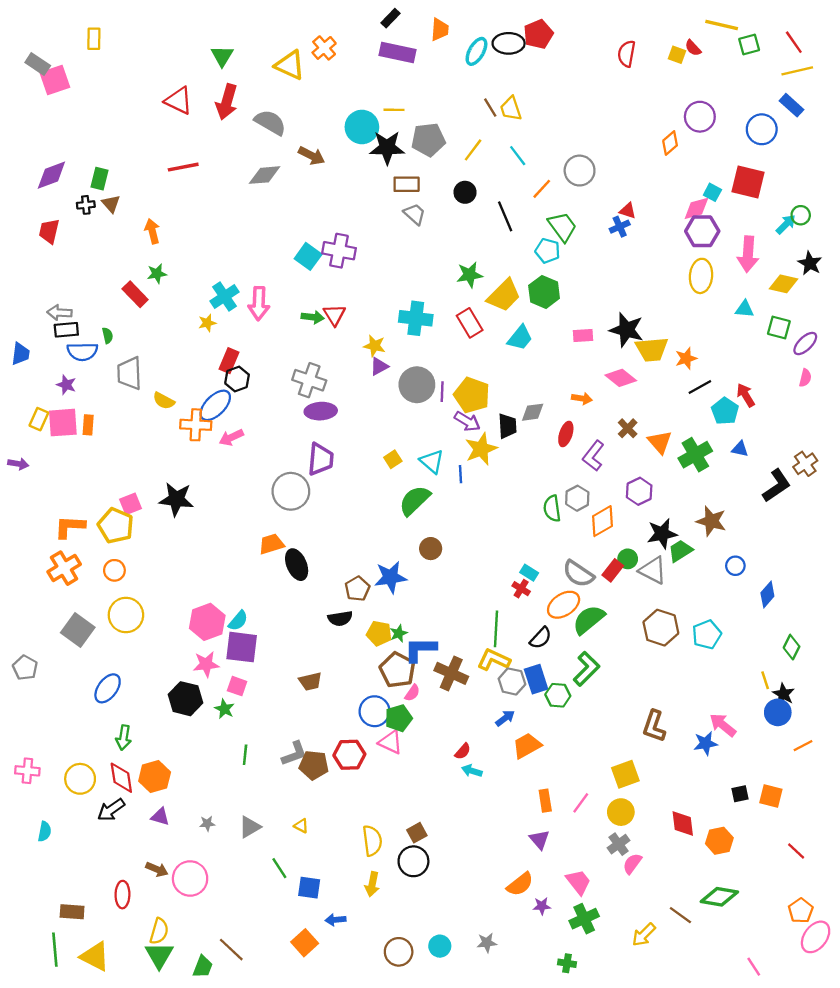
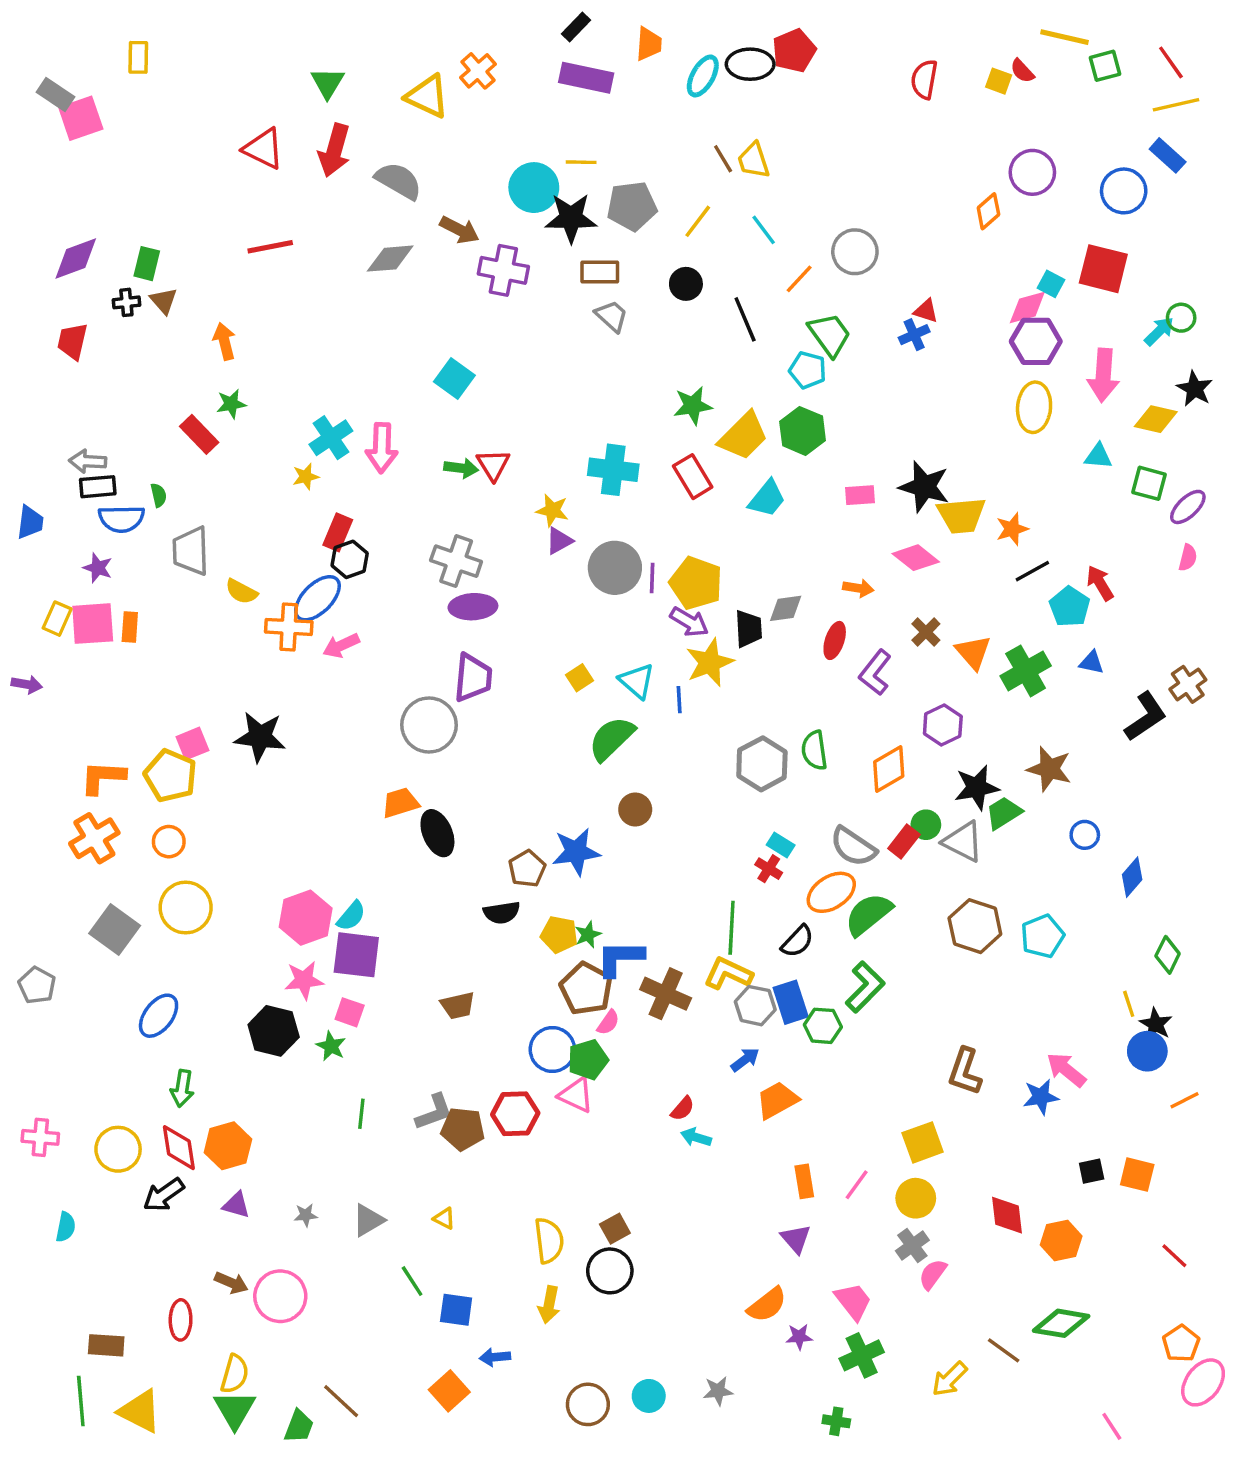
purple cross: (339, 251) -> (503, 270), moved
gray hexagon: (577, 498) -> (762, 764), moved, size x1.4

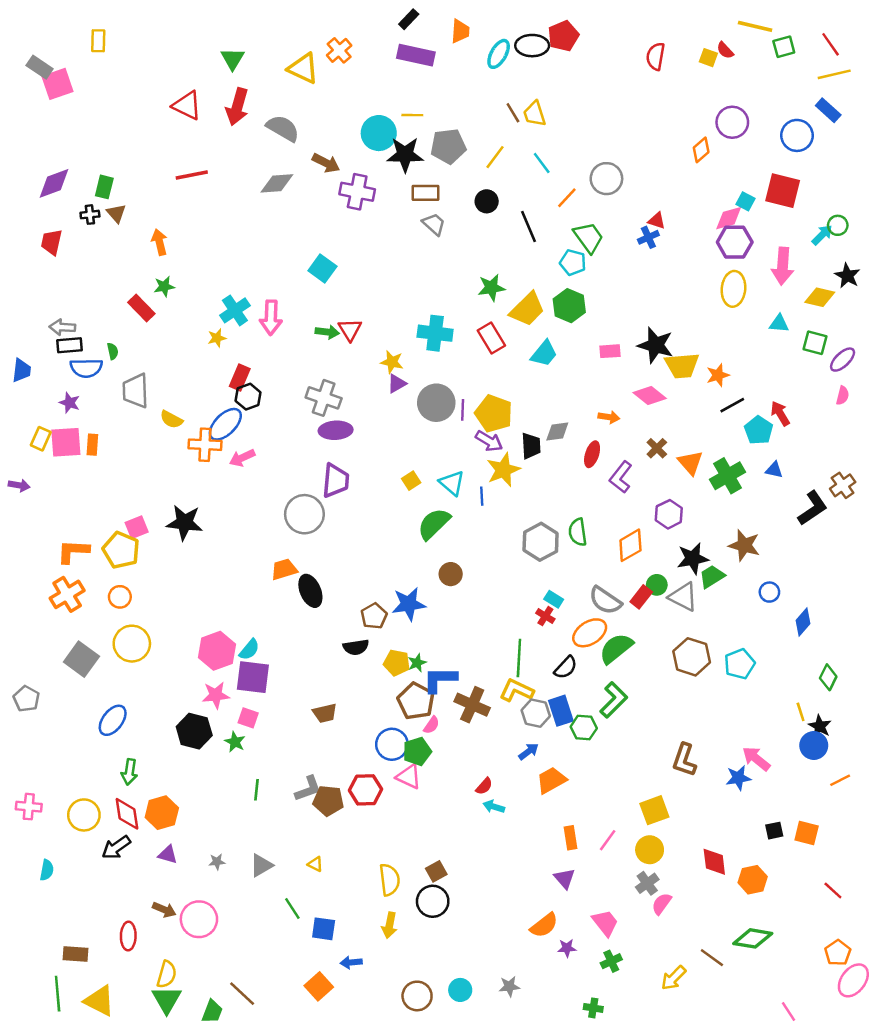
green cross: (862, 1355) -> (611, 961), size x0.7

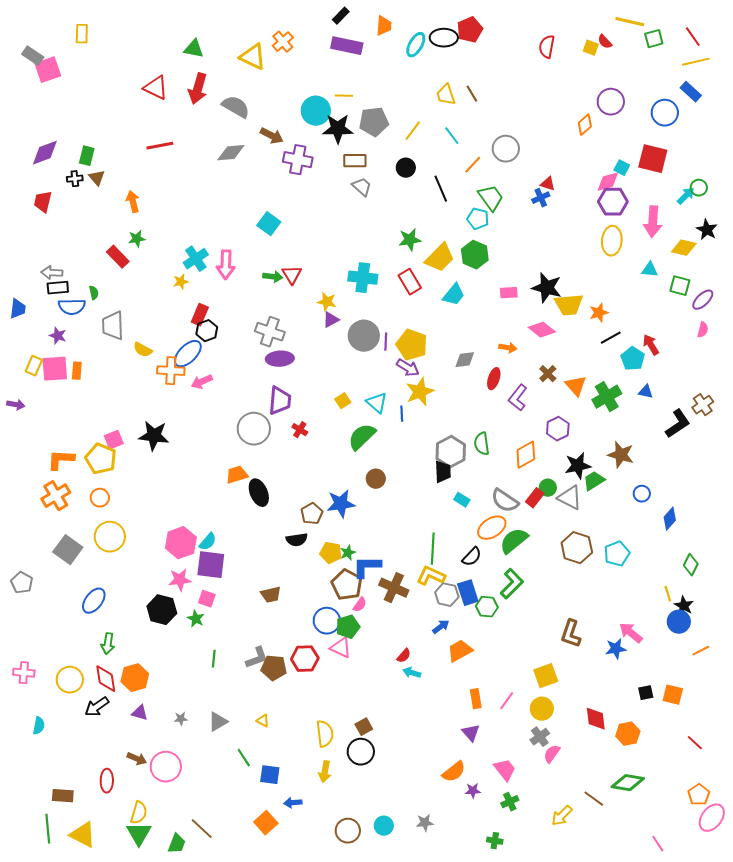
green triangle: (233, 59) -> (194, 49), turned -50
brown line: (513, 113) -> (472, 94), moved
black trapezoid: (531, 446) -> (443, 472), moved
red cross: (545, 616) -> (300, 430), moved

